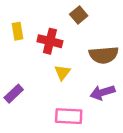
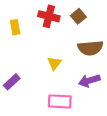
brown square: (79, 15) -> (78, 16), moved
red cross: (50, 41) -> (49, 16), moved

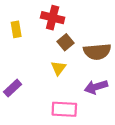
brown square: (78, 16) -> (65, 42), moved

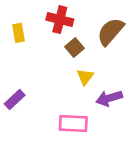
brown semicircle: (97, 52) -> (110, 32), moved, turned 136
yellow triangle: (58, 68) -> (85, 77), moved

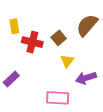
red cross: (60, 20) -> (32, 42), moved

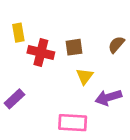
brown semicircle: (87, 25) -> (116, 45), moved, size x0.6
brown square: (59, 38) -> (74, 47), turned 32

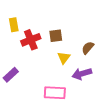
brown semicircle: (116, 45) -> (88, 48), moved
red cross: (41, 52) -> (31, 40), turned -36

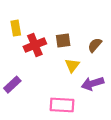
brown semicircle: (88, 48) -> (95, 45), moved

